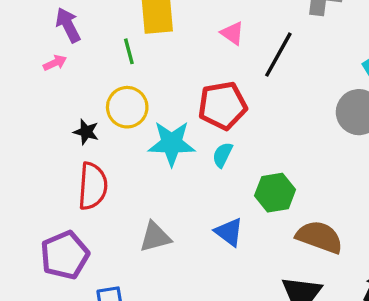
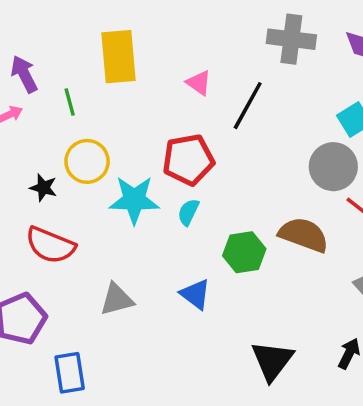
green line: (129, 51) -> (70, 102), moved
red semicircle: (93, 186) -> (50, 245), turned 108
brown semicircle: (319, 237) -> (304, 235), moved

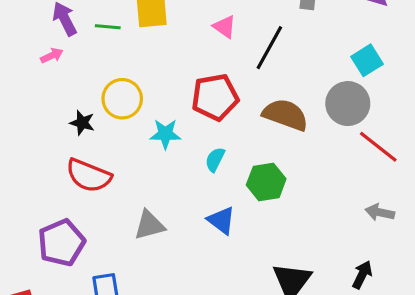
green line: (70, 102) -> (108, 27), moved, turned -70
cyan star: (134, 200) -> (165, 134), size x0.7
cyan semicircle: (188, 212) -> (215, 160), moved
brown semicircle: (304, 235) -> (285, 115), moved

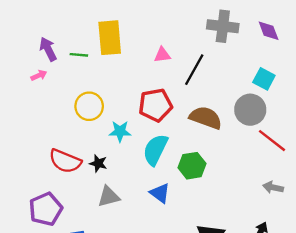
pink triangle: (225, 27) -> (162, 55), turned -42
cyan square: (367, 60) -> (264, 79), turned -30
black star: (82, 123) -> (98, 163), moved
cyan semicircle: (215, 160) -> (155, 150), size x1.8

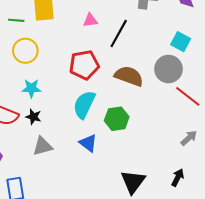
yellow circle: (89, 106) -> (25, 51), moved
cyan star: (120, 131) -> (31, 88), moved
gray arrow: (273, 187) -> (189, 138), turned 126

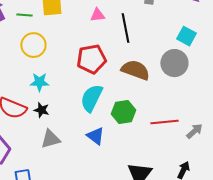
black line: (119, 33) -> (125, 28), turned -40
red line: (188, 96) -> (164, 122), moved, turned -44

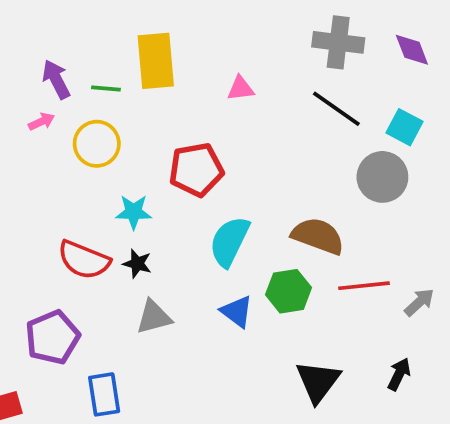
black line: (125, 28) -> (336, 109), moved, turned -44
yellow circle: (33, 45) -> (97, 144), moved
red pentagon: (91, 59) -> (196, 170), moved
brown semicircle: (135, 70) -> (318, 236), moved
green hexagon: (123, 112) -> (288, 291), moved

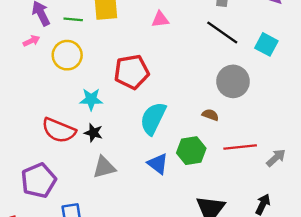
gray circle: (382, 177) -> (233, 81), moved
brown semicircle: (318, 236) -> (210, 115), size x0.5

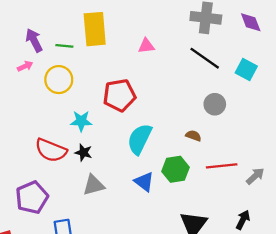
gray circle: (233, 81) -> (215, 104), size x0.7

